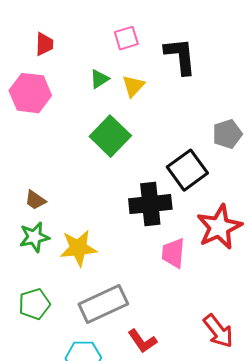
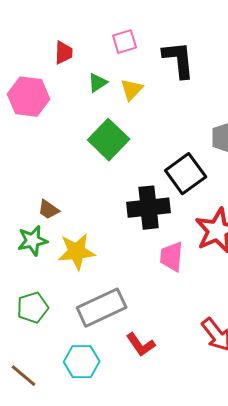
red trapezoid: (44, 44) -> (64, 53), moved
brown trapezoid: (35, 200) -> (49, 210), moved

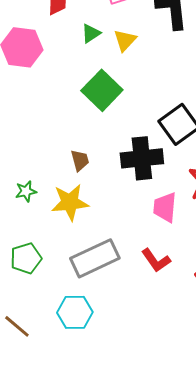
brown trapezoid: (49, 210) -> (80, 160), moved, turned -140
green star: (33, 241) -> (26, 191), size x0.7
red L-shape: (141, 345) -> (156, 260), moved

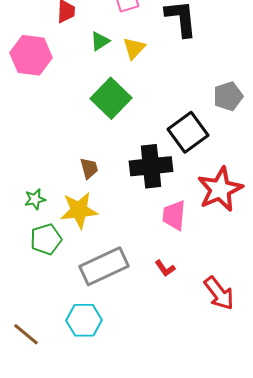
green pentagon: (26, 258) -> (46, 239), moved
red L-shape: (156, 260) -> (165, 268), size x0.7

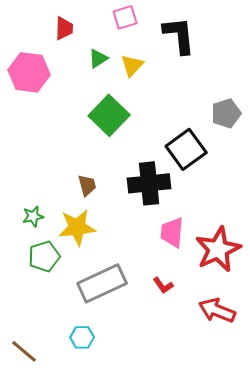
red star: (220, 189) -> (218, 249), moved
red arrow: (219, 293) -> (217, 310), turned 150
cyan hexagon: (84, 320) -> (82, 337), size x0.7

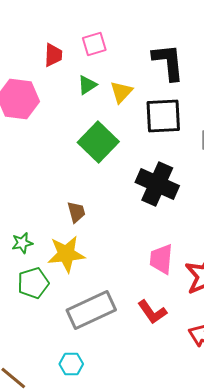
pink square: (125, 17) -> (94, 44), moved
black square: (186, 149) -> (163, 116), moved, turned 33
black cross: (149, 183) -> (157, 184), moved, turned 30
red L-shape: (163, 285) -> (152, 312), size x1.4

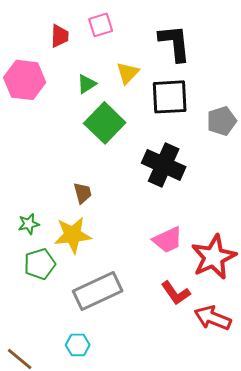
green triangle: (87, 85) -> (87, 84), moved
pink trapezoid: (161, 259) -> (168, 240), turned -120
red L-shape: (152, 312) -> (176, 293), moved

